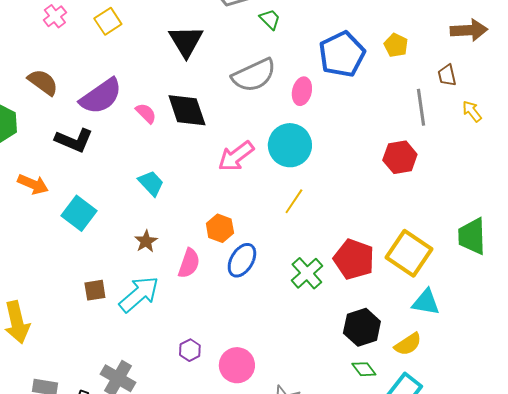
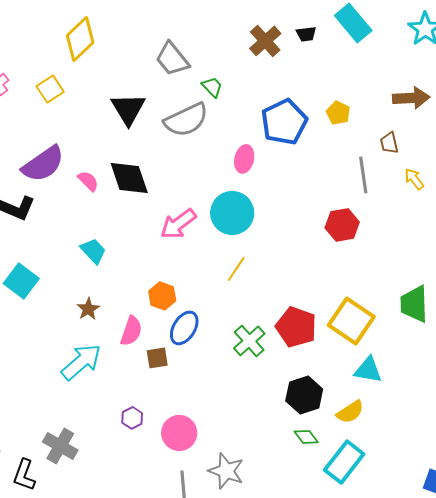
gray semicircle: (254, 75) -> (186, 120), moved
brown square: (95, 290) -> (157, 358), moved

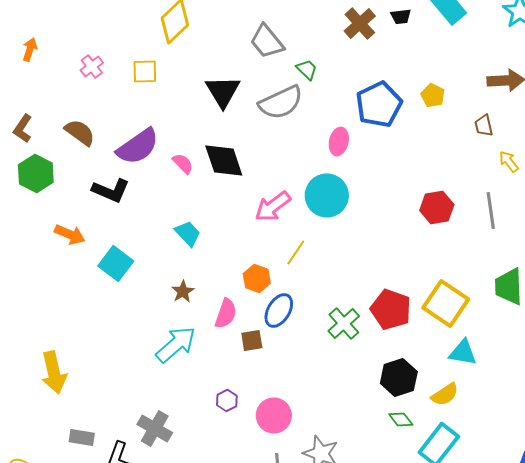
yellow square: (50, 89) -> (145, 72), turned 32
gray line: (363, 175) -> (491, 210), moved
yellow line: (236, 269) -> (296, 252), moved

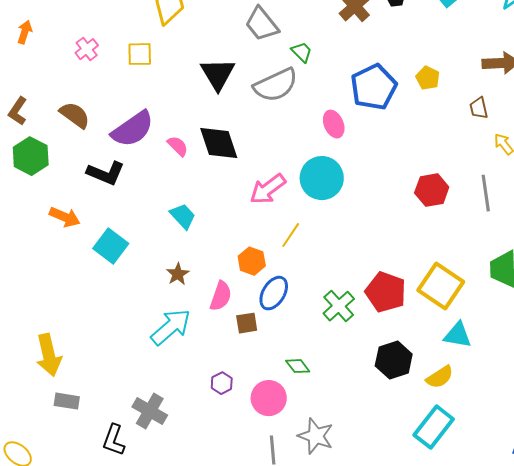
pink ellipse: (339, 142) -> (334, 124), turned -36
green diamond: (401, 420) -> (298, 366), moved
gray rectangle: (82, 438) -> (67, 401), moved

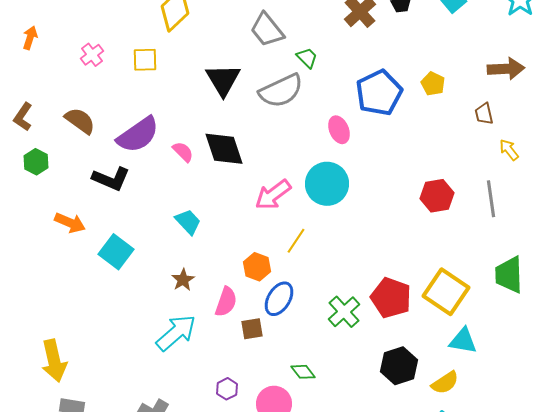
green hexagon: (31, 156) -> (36, 162), size x0.7

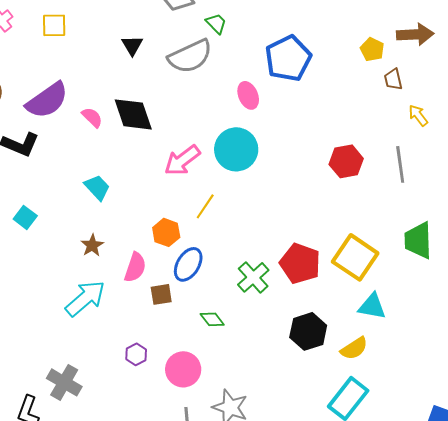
black triangle: (223, 80) -> (132, 45), size x0.6
yellow pentagon: (433, 84) -> (372, 49), moved
cyan square: (116, 252) -> (25, 217), size x0.7
green diamond: (303, 372) -> (212, 319), moved

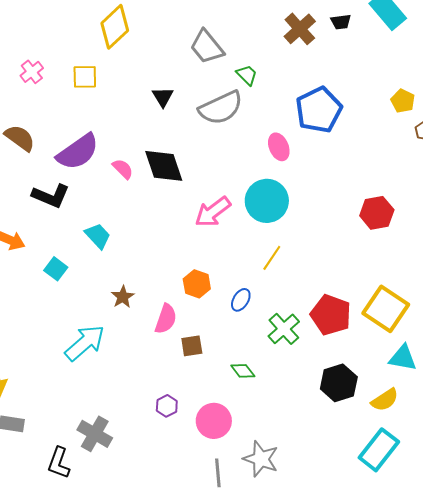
cyan trapezoid: (97, 187) -> (98, 236), moved
yellow line: (205, 206) -> (272, 258), moved
blue ellipse: (188, 264) -> (241, 300), moved, size x0.7
cyan arrow: (85, 298) -> (85, 343), moved

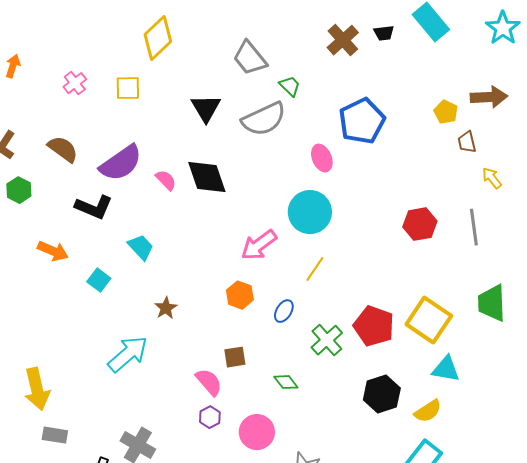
black triangle: (163, 97) -> (206, 108), size x1.4
pink arrow: (213, 212) -> (259, 245), moved
pink semicircle: (166, 319) -> (209, 382), moved, turned -60

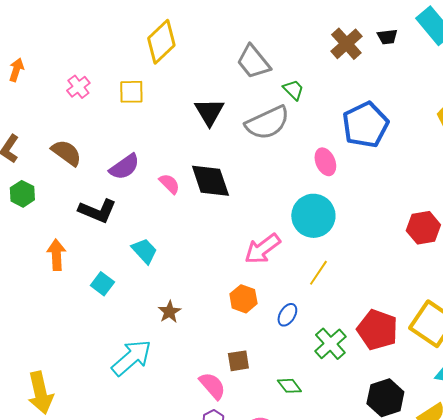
purple semicircle: (121, 163) -> (124, 167), size x0.7
orange arrow: (53, 251) -> (56, 255), turned -116

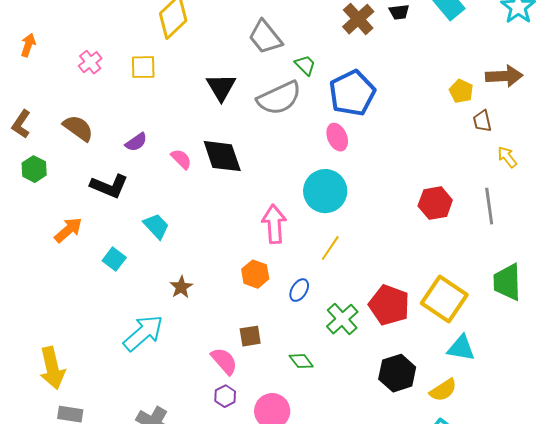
blue pentagon: (365, 125) -> (352, 93), moved
purple semicircle: (124, 167) -> (136, 142), size x0.7
pink arrow: (262, 249) -> (274, 224), turned 123
orange arrow: (56, 255) -> (68, 230), turned 52

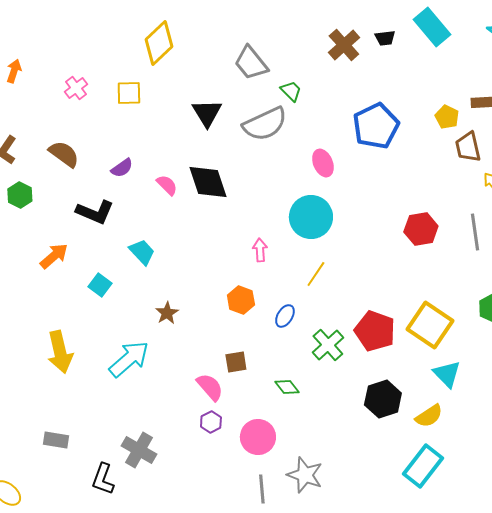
blue pentagon: (352, 93) -> (376, 126), moved
brown trapezoid: (482, 121) -> (468, 147), size x1.4
pink arrow: (274, 224) -> (260, 250), size x0.6
cyan triangle: (461, 348) -> (447, 374), turned 36
yellow arrow: (52, 368) -> (60, 352), moved

